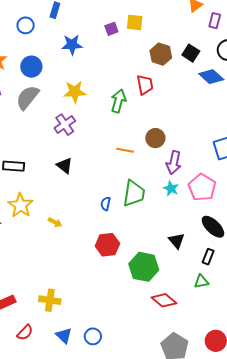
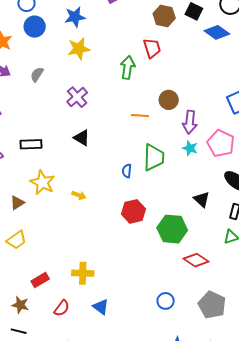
blue circle: (31, 67) -> (35, 27), moved
yellow star: (75, 92) -> (79, 49), moved
gray semicircle: (28, 97) -> (37, 75), size x0.6
blue circle: (93, 336) -> (166, 301), moved

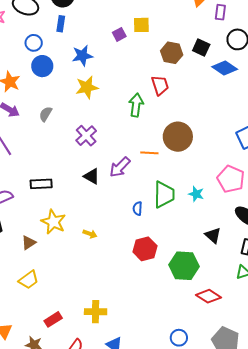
brown circle: (169, 100) -> (178, 137), size x1.5
purple arrow: (190, 122) -> (120, 167), moved, turned 40
cyan star: (190, 148) -> (196, 194), moved

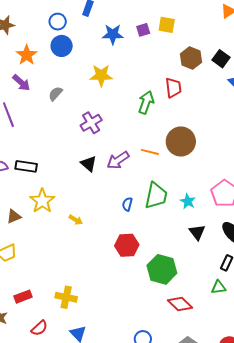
blue star: (82, 56) -> (113, 34), moved
black rectangle: (41, 184) -> (26, 166), moved
black triangle: (213, 235) -> (197, 232), moved

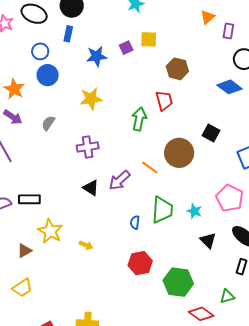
black square: (221, 59) -> (211, 133), moved
purple cross: (91, 123) -> (88, 147), turned 30
orange line: (150, 152) -> (150, 168), turned 30
green triangle: (219, 287) -> (227, 296), moved

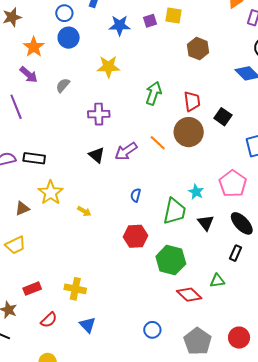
red trapezoid: (164, 101) -> (192, 101), moved
green trapezoid: (162, 210) -> (175, 211), moved

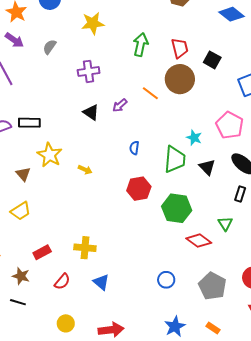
purple arrow: (126, 151) -> (120, 105), size x0.7
brown triangle: (22, 209) -> (23, 174), turned -42
green triangle: (217, 281) -> (225, 224), turned -49

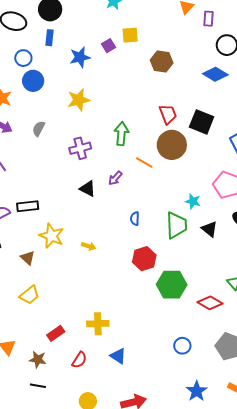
green arrow: (141, 45) -> (121, 134), moved
black square: (212, 60) -> (202, 122), size x1.4
green hexagon: (177, 208) -> (172, 285), moved

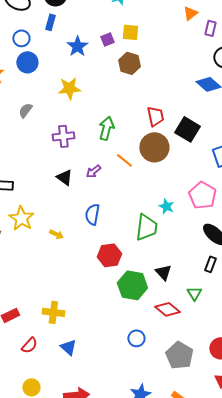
blue star: (80, 57) -> (77, 46), turned -30
brown hexagon: (162, 61) -> (129, 63), moved
blue semicircle: (135, 219) -> (92, 214), moved, size x1.5
black triangle: (209, 229) -> (163, 272), moved
blue circle: (182, 346) -> (136, 338), moved

